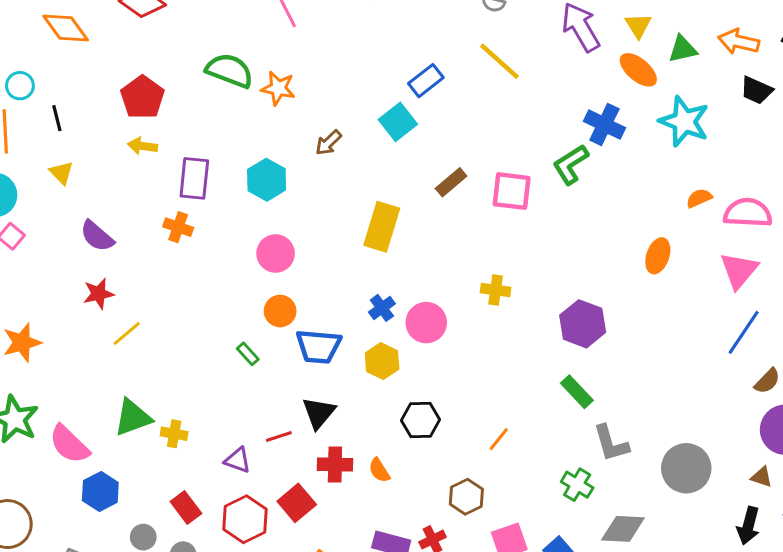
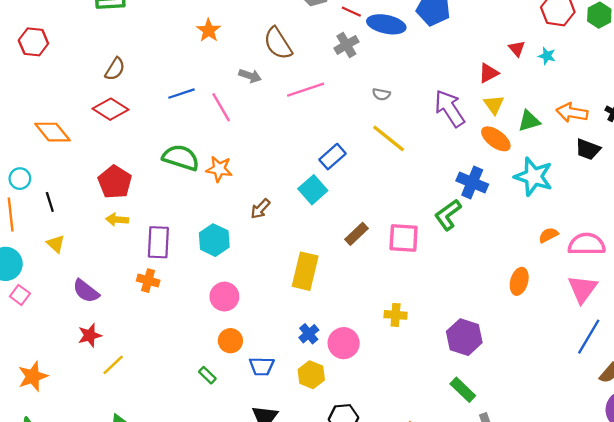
blue trapezoid: (319, 346) -> (262, 366), size x0.7

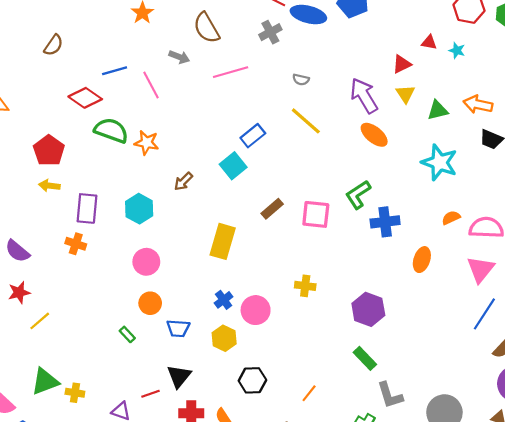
red triangle: (517, 49) -> (429, 42), turned -42
red diamond: (111, 109) -> (85, 98), moved
orange ellipse: (496, 139) -> (374, 135), moved
blue cross: (472, 182) -> (385, 222), moved, turned -32

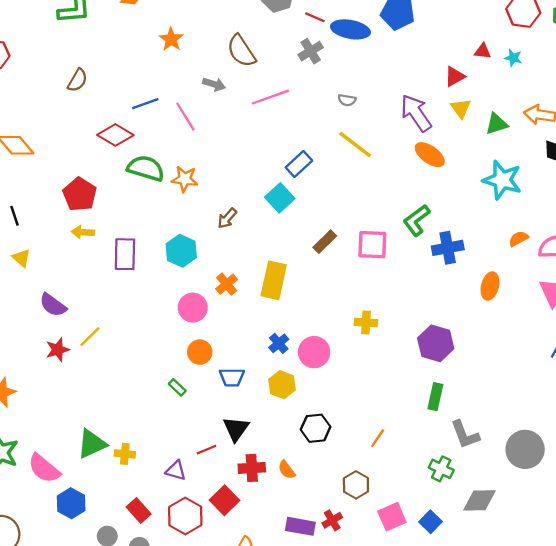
orange cross: (76, 244) -> (227, 284), moved, turned 36
yellow line: (40, 321) -> (90, 337), moved
green rectangle: (365, 358) -> (435, 397), turned 60

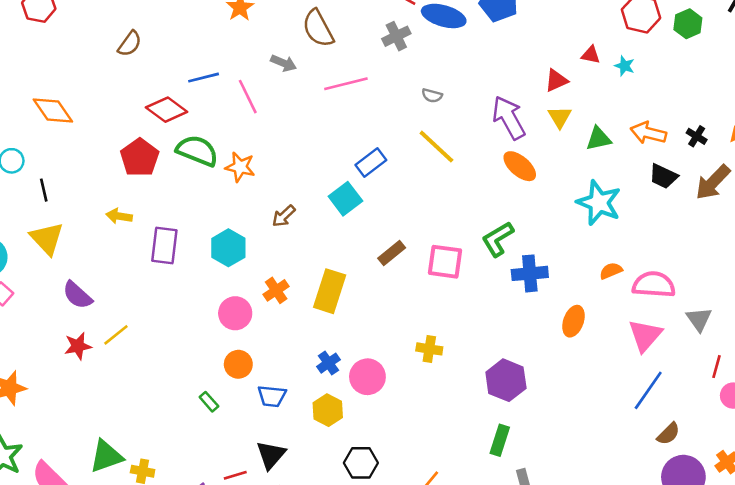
red pentagon: (80, 194) -> (140, 158), moved
yellow triangle: (21, 258) -> (47, 238), size x1.6

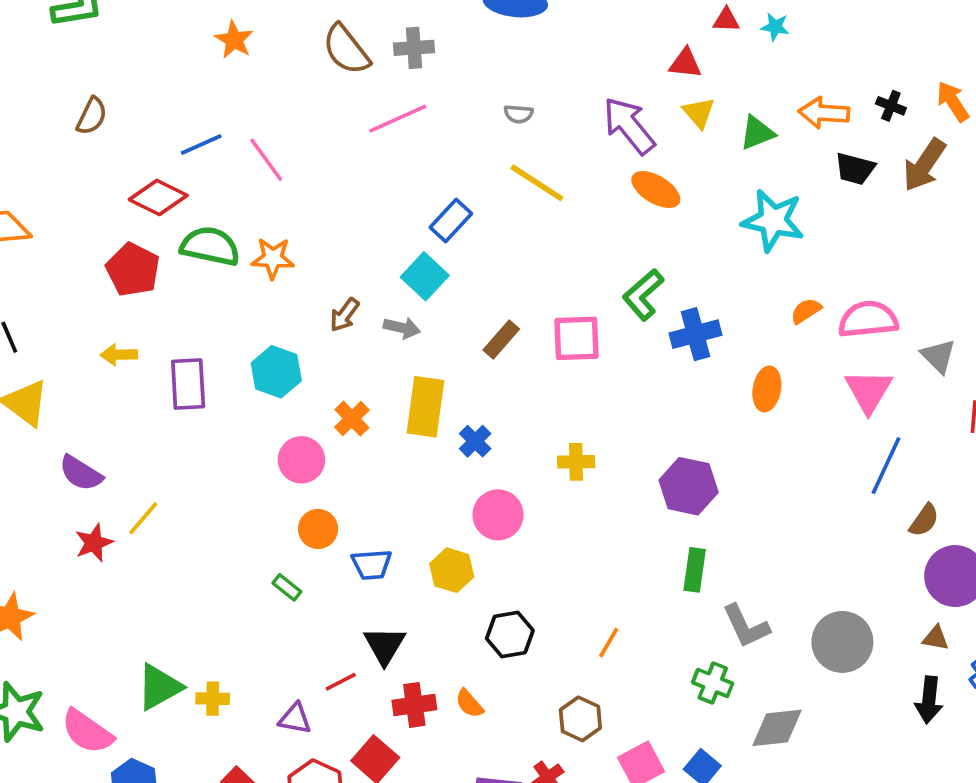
gray cross: (396, 36) -> (414, 48), moved, turned 32
gray arrow: (284, 63) -> (402, 328), moved
red triangle: (556, 80) -> (685, 63), turned 40
blue cross: (328, 363) -> (475, 441), moved

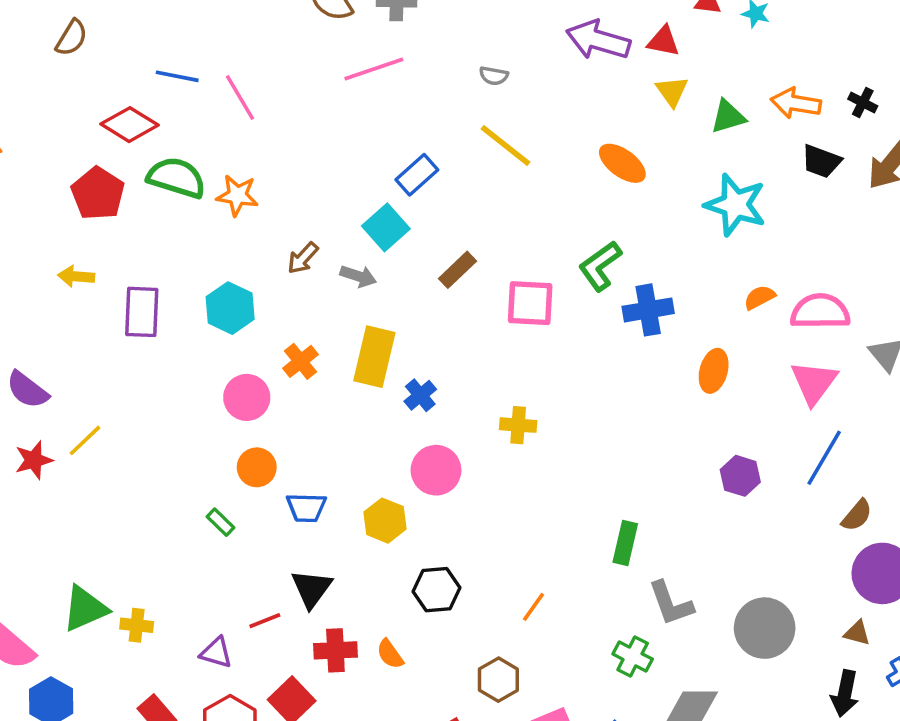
purple arrow: (629, 126) -> (598, 40), moved, turned -40
blue line: (201, 145) -> (177, 76), turned 30
brown rectangle: (501, 339) -> (457, 270), moved
purple hexagon: (689, 486) -> (740, 476), moved, size x0.7

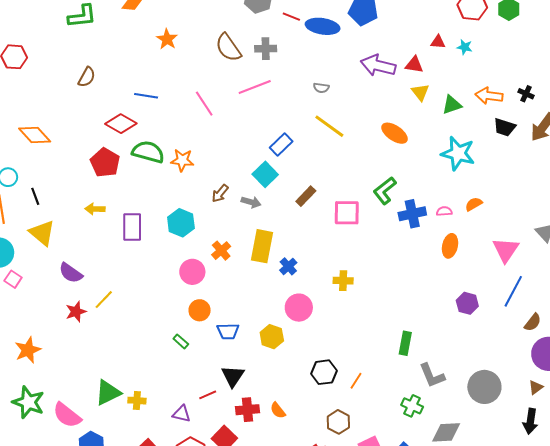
pink line: (240, 98) -> (204, 104), moved
pink semicircle: (820, 311) -> (444, 211), moved, size x0.5
black hexagon: (436, 590) -> (324, 372), moved
brown triangle: (857, 633) -> (536, 387), turned -49

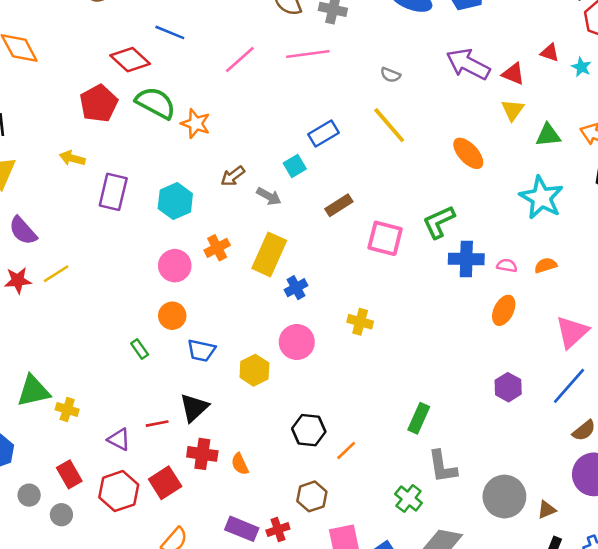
pink line: (204, 104) -> (240, 59), turned 68
cyan square: (265, 174) -> (295, 166), size x0.7
brown triangle: (536, 387) -> (547, 510), moved

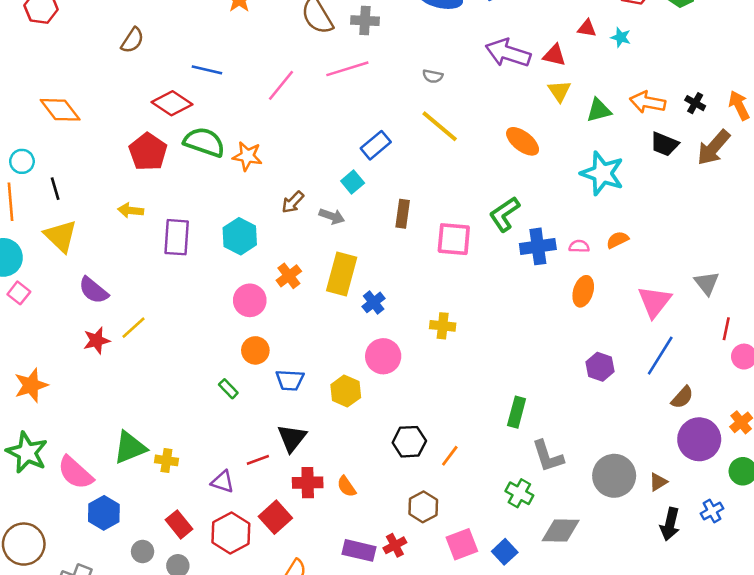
brown rectangle: (339, 205) -> (403, 214), turned -40

